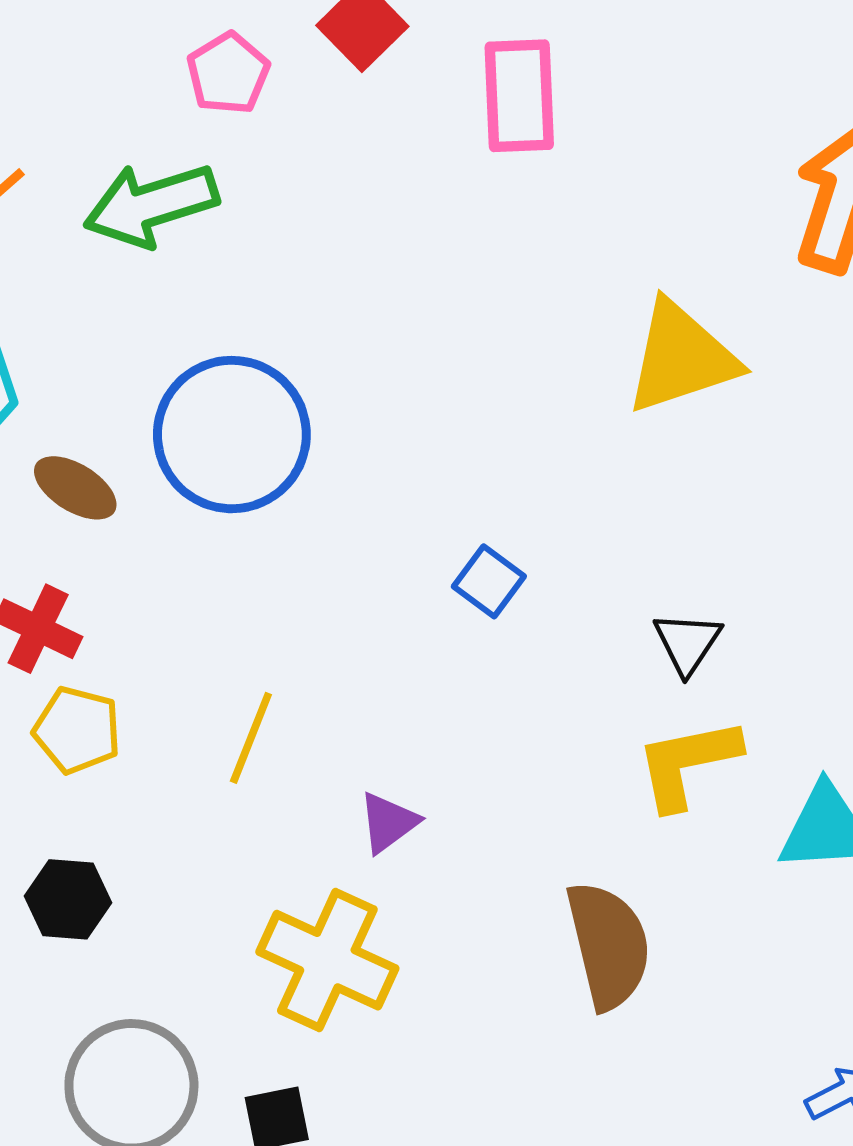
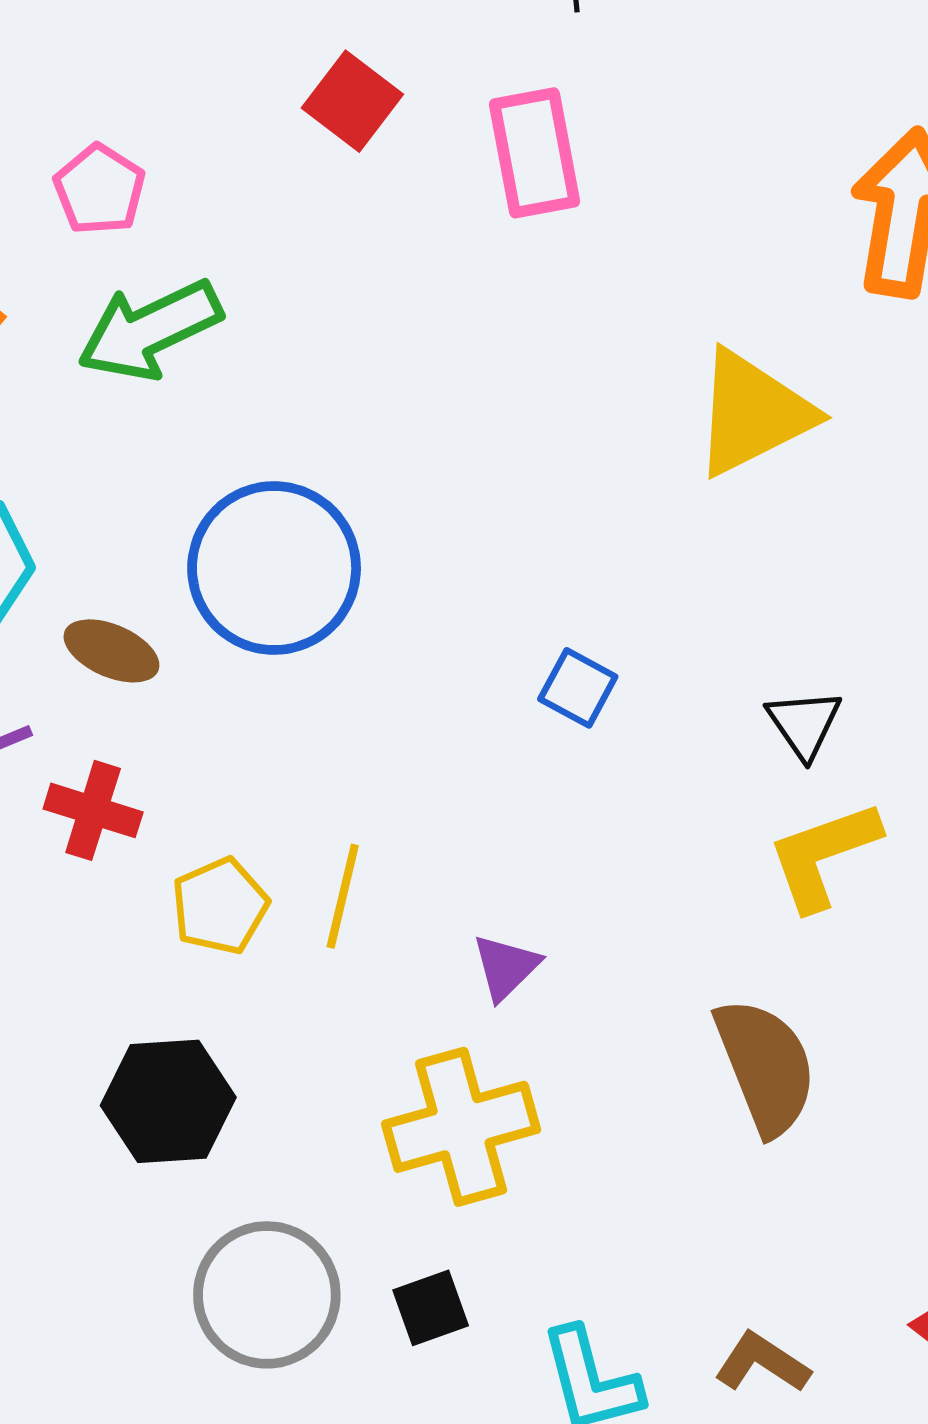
pink pentagon: (228, 73) -> (100, 189), moved
yellow pentagon: (77, 730) -> (220, 906), moved, turned -30
black hexagon: (68, 899) -> (168, 1101), size x1.4
yellow cross: (327, 960) -> (461, 1127), turned -32

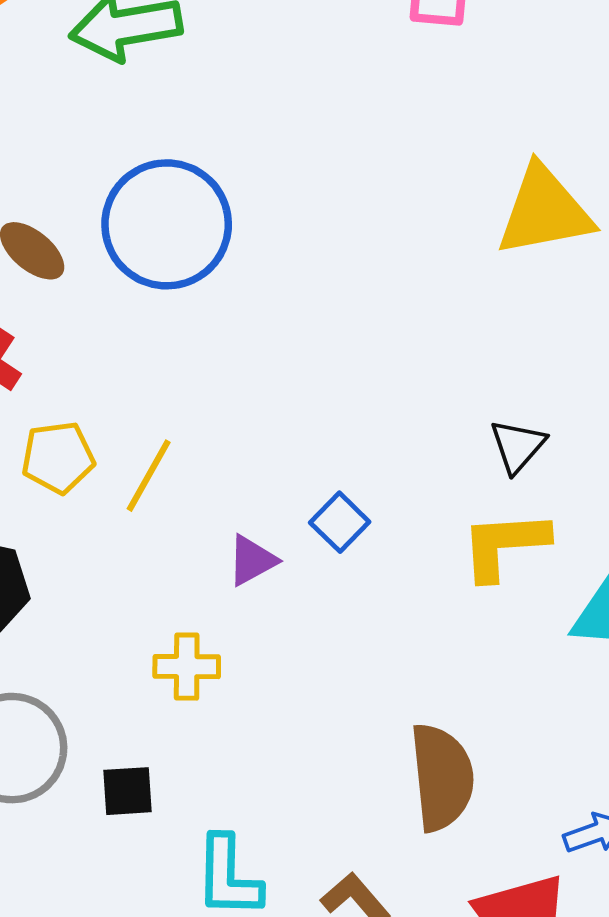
blue square: (578, 688) -> (340, 522), moved
brown semicircle: (766, 1066) -> (442, 777), moved
yellow cross: (461, 1127) -> (187, 667), size x0.6

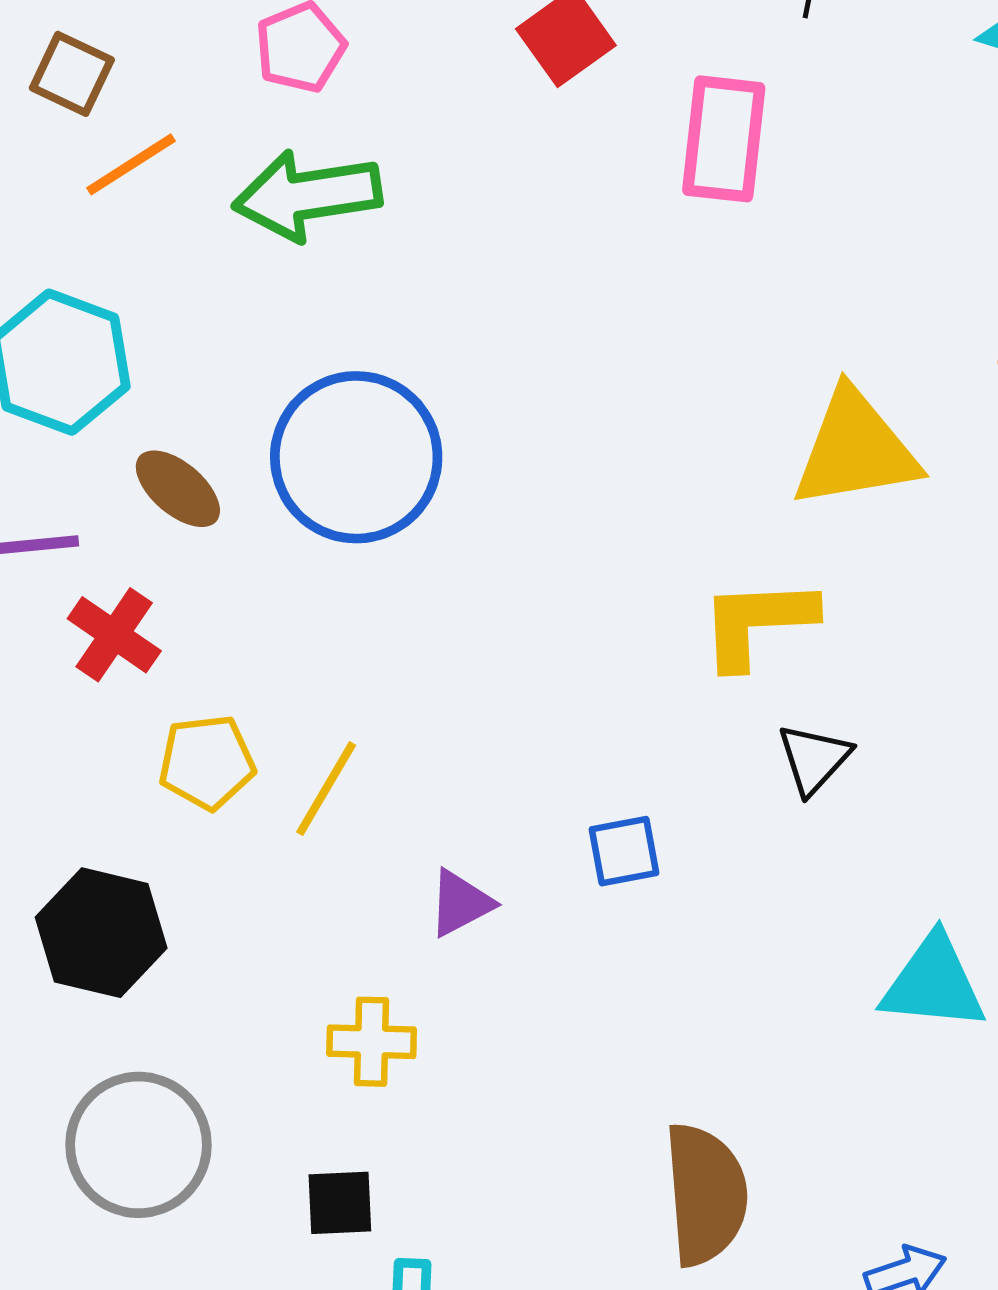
blue square: (340, 522) -> (624, 851), moved, turned 34
yellow L-shape: (504, 545) -> (757, 623), moved
black square: (127, 791) -> (340, 1203), moved

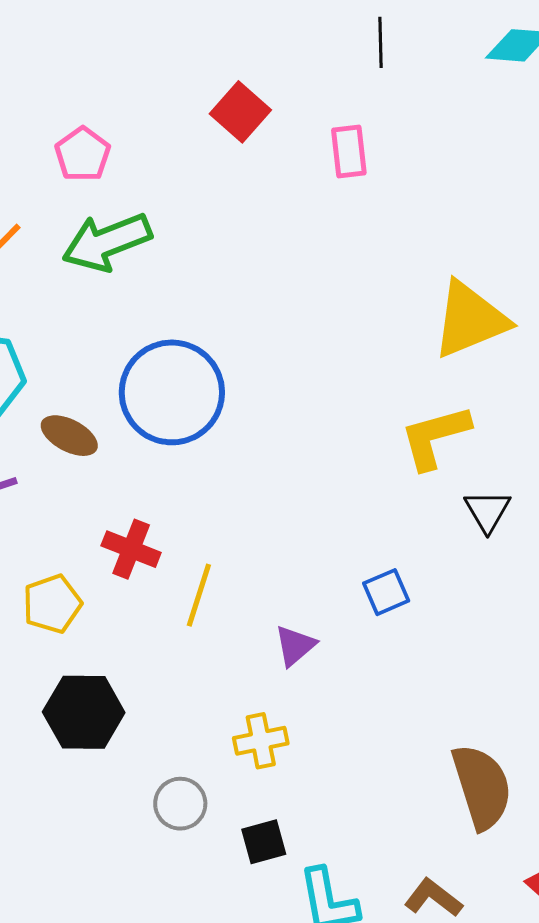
pink rectangle: (724, 139) -> (349, 151), size x0.7
red cross: (114, 635) -> (131, 549), moved
yellow pentagon: (207, 762) -> (52, 604), moved
gray circle: (139, 1145) -> (180, 804), moved, size x0.6

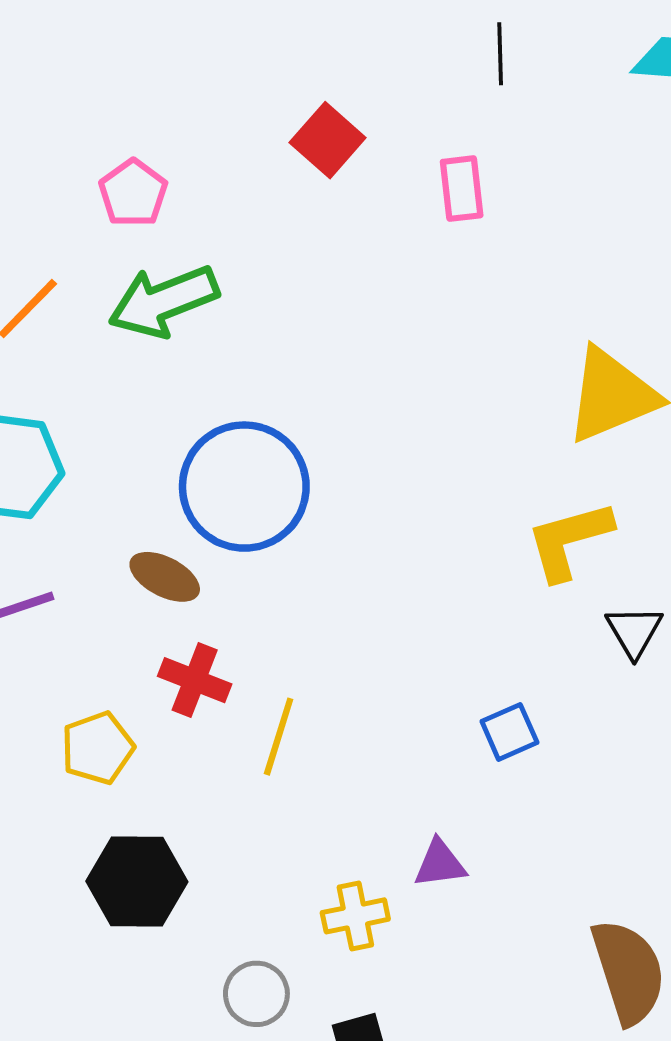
brown ellipse: (69, 436) -> (165, 577), moved
purple triangle: (295, 646) -> (440, 864), moved, turned 33

